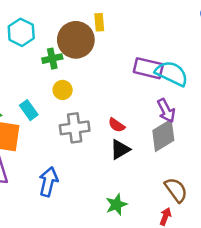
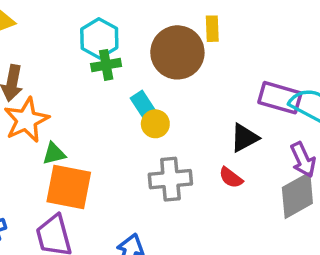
green cross: (52, 59) -> (106, 65), moved
cyan rectangle: (29, 110) -> (144, 106), moved
black triangle: (120, 149) -> (244, 138), moved

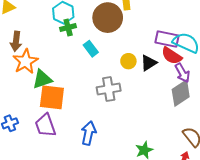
yellow circle: (155, 124) -> (128, 61), moved
green triangle: (54, 154) -> (42, 79), size x1.5
red semicircle: (231, 178) -> (172, 56), moved, size x1.5

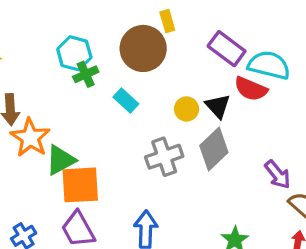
purple rectangle: (167, 39) -> (227, 49), moved, turned 35
black triangle: (149, 63) -> (218, 106), turned -30
purple arrow: (182, 73) -> (278, 175), moved
gray diamond: (181, 93) -> (214, 149), moved

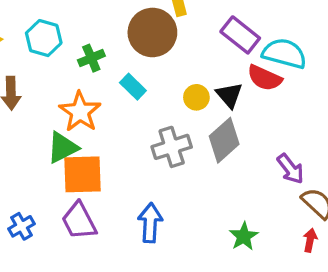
cyan hexagon: (74, 53) -> (44, 38), moved
orange star: (30, 138) -> (80, 112), moved

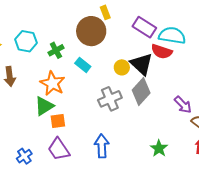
black triangle: (229, 95) -> (141, 64), size x1.4
orange square: (83, 174) -> (58, 121), size x0.6

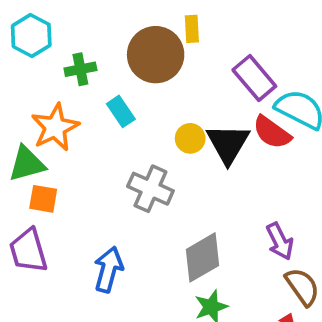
gray diamond: (141, 92) -> (203, 257), moved
gray cross: (110, 99) -> (150, 189), turned 30

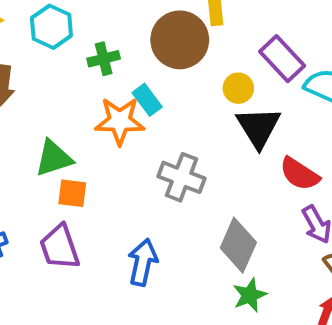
orange star: (55, 127) -> (120, 121), moved, turned 30
red semicircle: (272, 132) -> (299, 174), moved
yellow circle: (190, 138) -> (238, 88), moved
gray diamond: (203, 257) -> (238, 245), turned -33

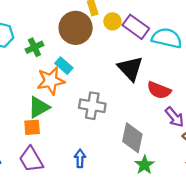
yellow circle: (238, 88) -> (112, 21), moved
green triangle: (54, 158) -> (39, 107), moved
blue arrow: (143, 262) -> (80, 158), size x0.7

